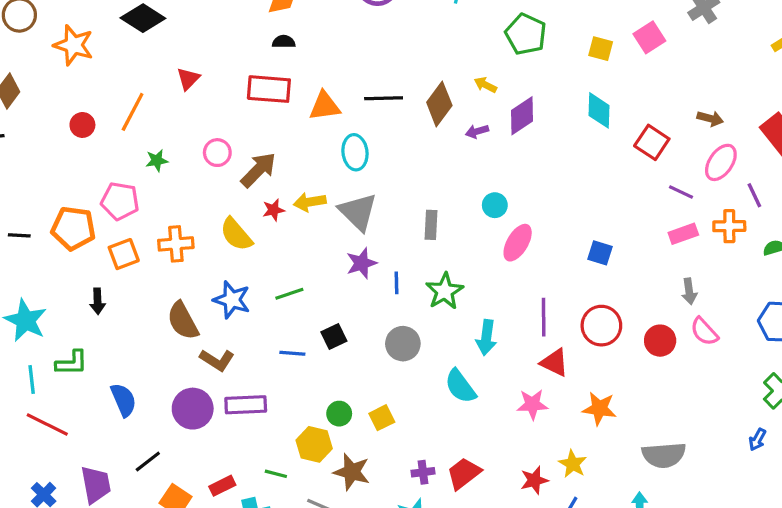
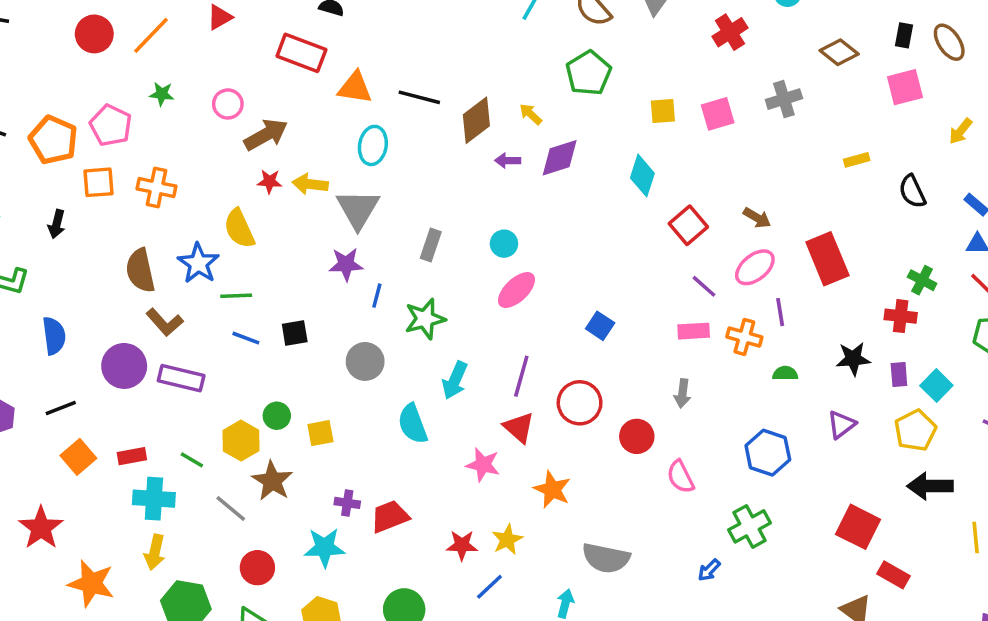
yellow square: (601, 49) -> (663, 111), turned -35
red circle: (82, 125) -> (94, 34), size x1.4
yellow semicircle: (236, 234) -> (239, 229), moved
green line: (289, 294) -> (236, 296), moved
pink semicircle: (704, 332) -> (681, 477), moved

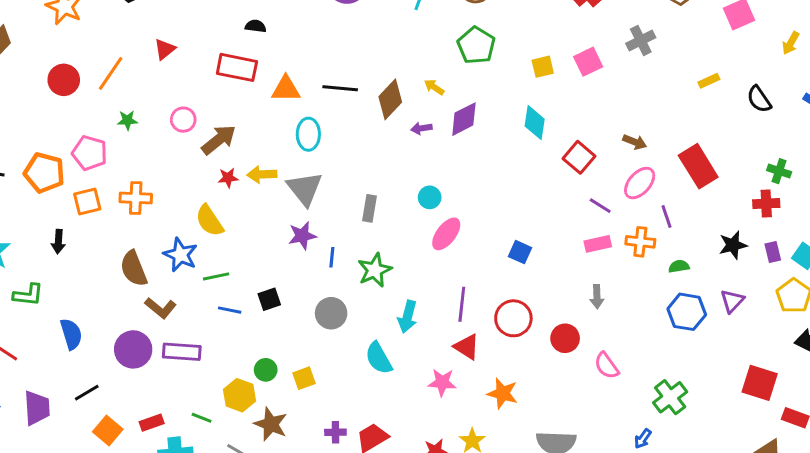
blue hexagon: (768, 453) -> (687, 312), moved

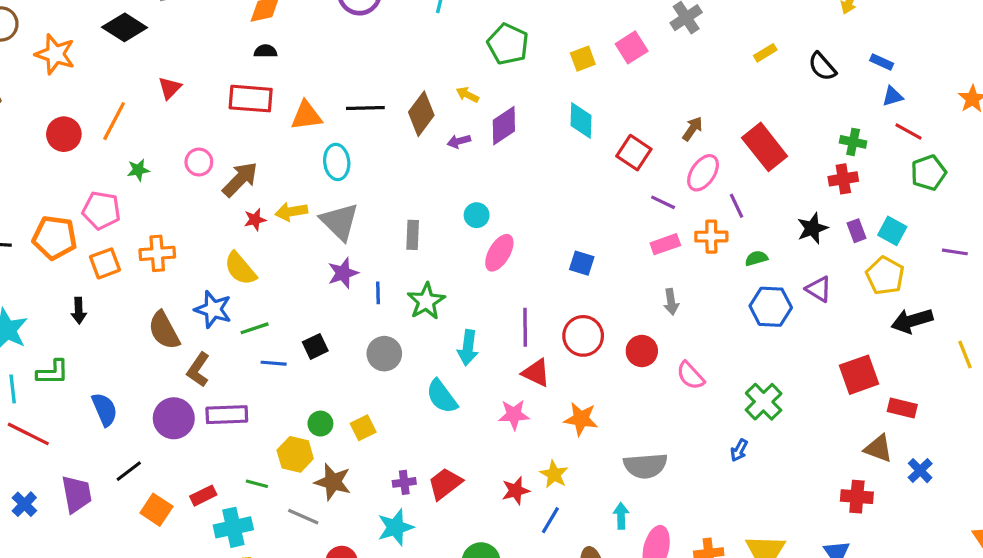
brown arrow: (635, 142) -> (692, 129), turned -70
purple triangle: (732, 301) -> (819, 289), turned -35
brown L-shape: (161, 308) -> (198, 370), turned 92
red square: (760, 383) -> (859, 375), turned -30

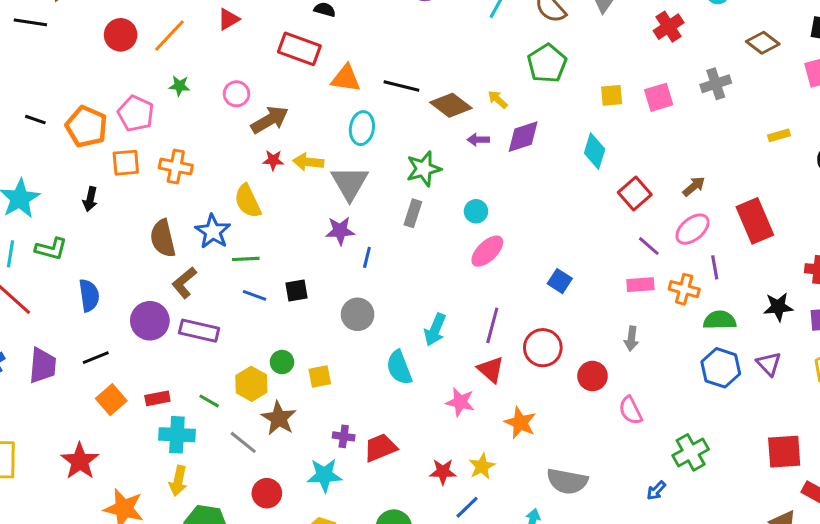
brown diamond: (421, 114) -> (451, 105), turned 75
green semicircle: (756, 258) -> (720, 320), size x1.5
green star: (426, 301) -> (424, 169), moved

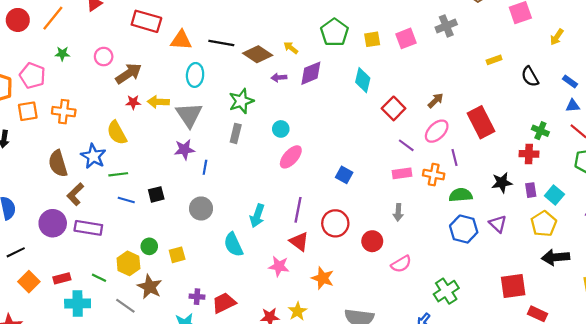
green pentagon: (547, 63) -> (334, 32), moved
pink semicircle: (631, 410) -> (401, 264), turned -90

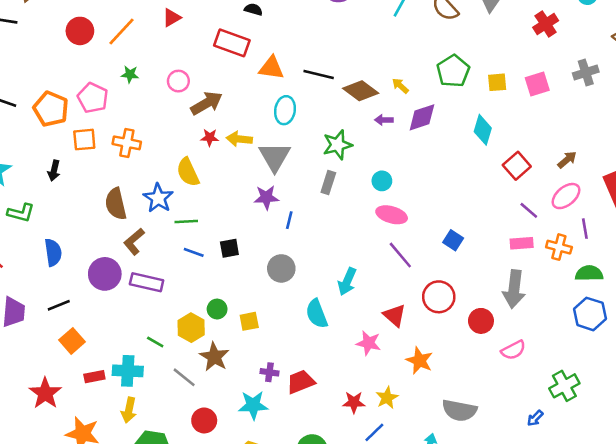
pink ellipse: (291, 157) -> (392, 215), turned 60
purple line: (298, 210) -> (400, 255), moved, turned -55
gray arrow: (398, 212) -> (514, 289), size x1.8
red rectangle: (62, 278) -> (94, 377), moved

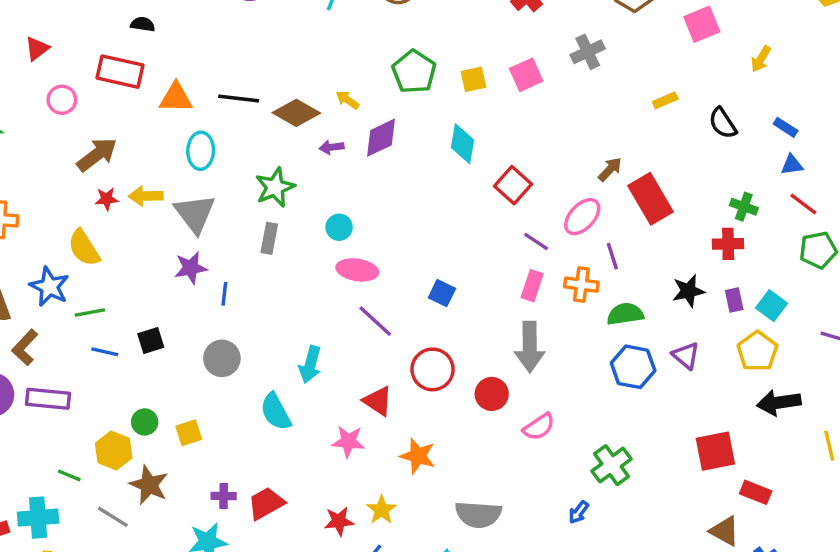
pink circle: (178, 81) -> (62, 100), moved
brown arrow: (567, 160) -> (610, 169), moved
pink rectangle: (522, 243) -> (532, 286), turned -60

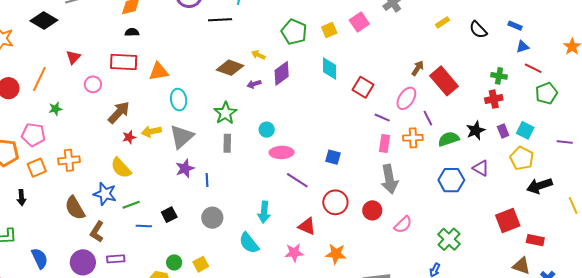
black line: (239, 99) -> (220, 20), moved
gray triangle: (195, 214) -> (182, 137), turned 36
green semicircle: (625, 314) -> (449, 139), moved
purple rectangle: (48, 399) -> (116, 259), size x0.7

